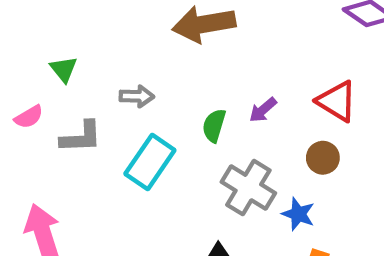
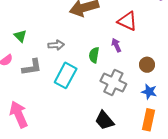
red triangle: (337, 101) -> (127, 21), moved
purple arrow: (263, 110) -> (116, 45), turned 112
blue star: (298, 214) -> (149, 92), moved

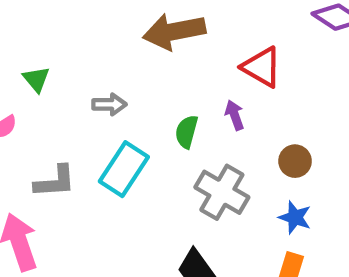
gray L-shape: (32, 67) -> (55, 182), moved

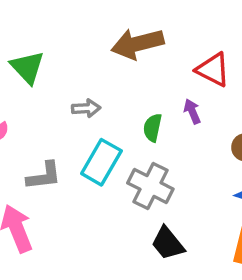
green triangle: (36, 79) -> (27, 67), moved, size x1.5
gray cross: (222, 192) -> (150, 186), moved

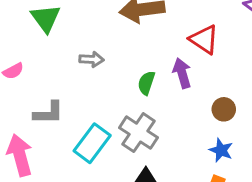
purple arrow: (192, 111) -> (182, 73), size x1.4
cyan rectangle: (101, 162) -> (92, 143), moved

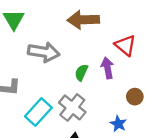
gray arrow: (92, 59) -> (44, 52), size x1.8
blue star: (221, 150) -> (118, 124), moved

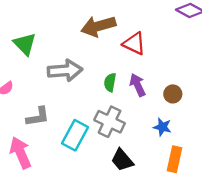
red triangle: (125, 45) -> (134, 44), moved
purple arrow: (107, 68) -> (138, 85), moved

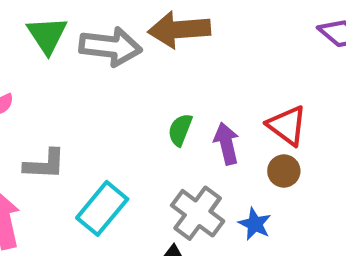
red triangle: (134, 44) -> (287, 125), moved
gray arrow: (65, 71) -> (110, 47), moved
gray cross: (110, 122) -> (198, 213), moved

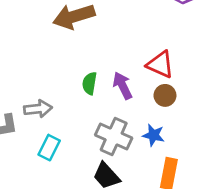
gray arrow: (110, 47) -> (38, 109), moved, size x0.7
cyan rectangle: (102, 208) -> (49, 148), size x0.7

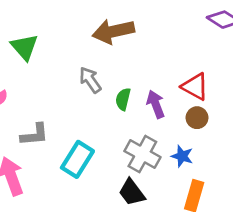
gray arrow: (38, 109) -> (90, 80), moved, turned -124
cyan rectangle: (49, 148) -> (77, 159), size x1.4

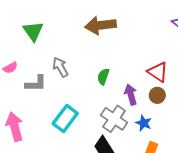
gray arrow: (90, 80) -> (60, 67), moved
purple arrow: (156, 104) -> (131, 94), moved
gray L-shape: (34, 135) -> (36, 83), moved

